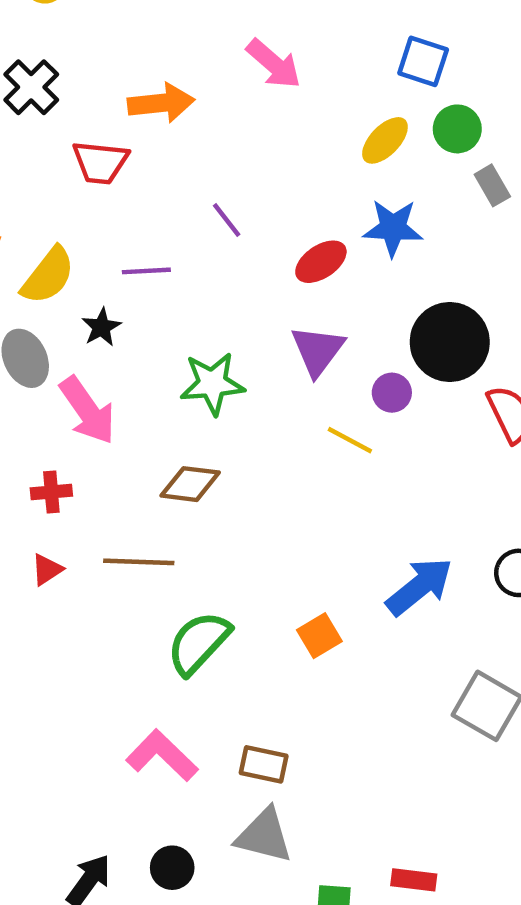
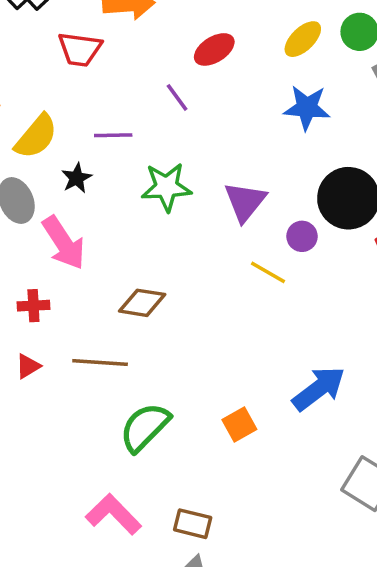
red ellipse: (321, 262) -> (214, 49), moved
green star: (212, 384) -> (166, 187), moved

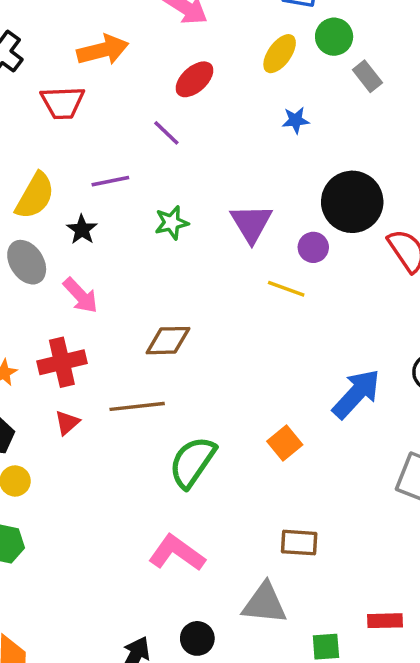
blue star: (307, 108) -> (296, 120), size x0.6
green star: (166, 187) -> (172, 223), size x0.7
pink arrow: (64, 243) -> (81, 295), size x0.7
red cross: (33, 306) -> (62, 362), size x1.5
brown rectangle: (193, 524) -> (299, 543), moved

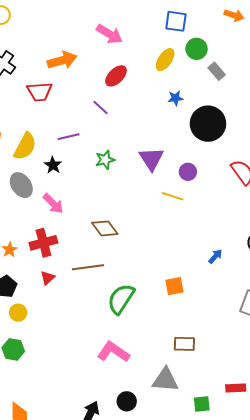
black circle: (352, 202) -> (208, 124), moved
brown diamond: (168, 341) -> (105, 228), turned 56
blue arrow: (356, 394) -> (215, 256), size x0.5
orange square: (285, 443) -> (174, 286), turned 30

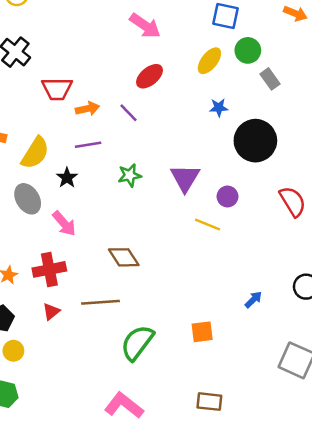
orange arrow: (62, 60) -> (87, 109), moved, size x0.7

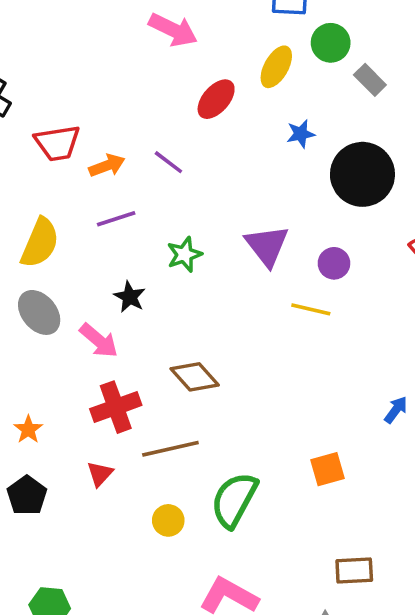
red ellipse: (150, 76) -> (216, 99), moved
black star: (67, 178) -> (130, 297), moved
red cross: (49, 269) -> (116, 407), moved
yellow circle: (13, 351) -> (168, 520), moved

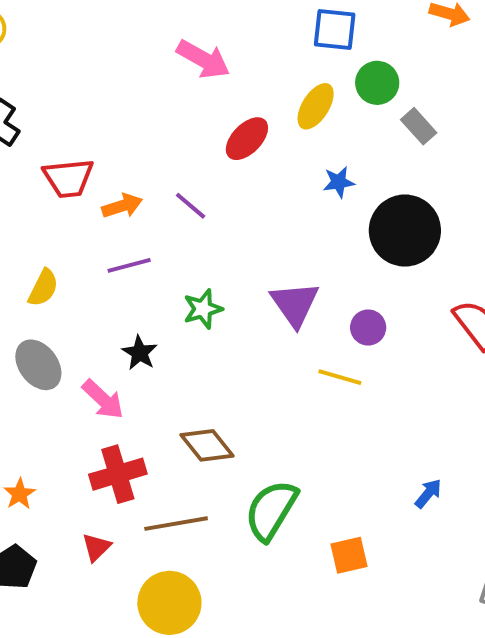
yellow semicircle: (40, 243) -> (43, 288), size x0.7
green semicircle: (234, 500) -> (271, 510), moved
yellow circle: (168, 520) -> (169, 603), size x1.8

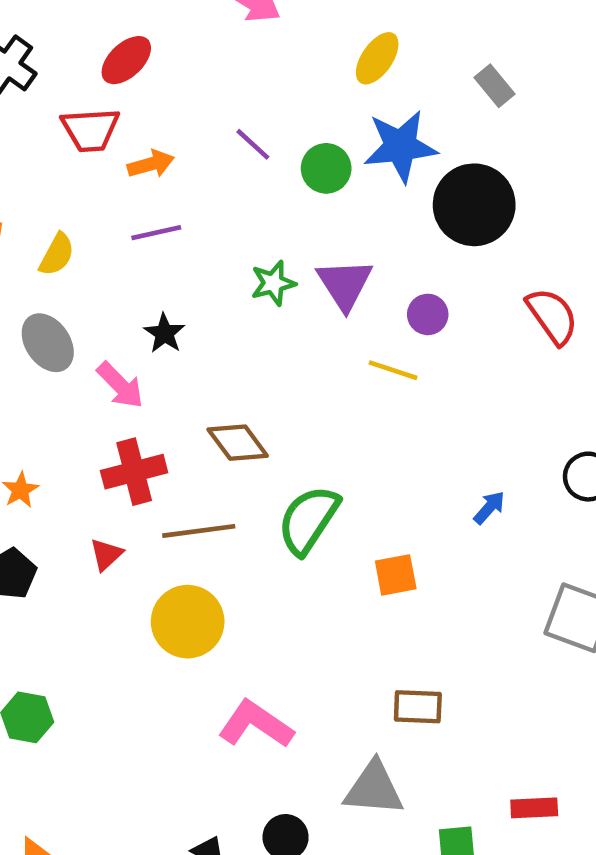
green circle: (377, 83) -> (326, 168), moved
red ellipse: (247, 139) -> (126, 60), moved
blue star: (339, 182) -> (400, 146), size x2.0
purple line: (191, 206) -> (253, 144), moved
green star: (203, 309) -> (273, 283), moved

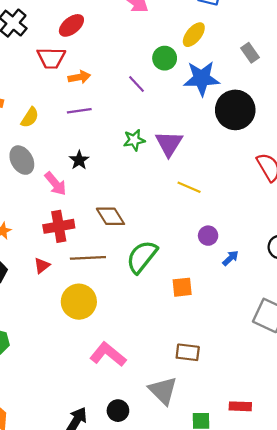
purple line: (253, 144) -> (136, 84), moved
green circle: (326, 168) -> (165, 58), moved
purple circle: (428, 314) -> (208, 236), moved
gray triangle: (374, 789) -> (163, 390), turned 36

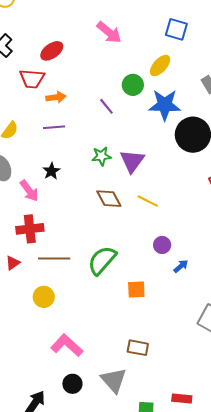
brown diamond: (110, 216) -> (109, 199), moved
yellow circle: (79, 302) -> (44, 297), size x0.7
black circle: (118, 411) -> (72, 384), moved

